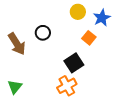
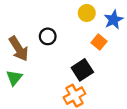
green triangle: (15, 87) -> (14, 78), moved

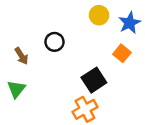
orange square: (99, 42) -> (122, 53), moved
brown arrow: (19, 49) -> (21, 56), size x0.6

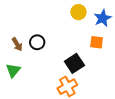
black circle: (54, 42) -> (37, 42), moved
orange square: (122, 53) -> (97, 42), turned -32

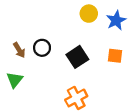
orange square: (97, 42) -> (115, 56), moved
black square: (74, 63) -> (77, 57), moved

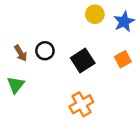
orange square: (115, 56) -> (123, 59), turned -35

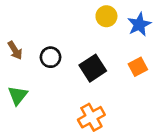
brown arrow: (21, 53) -> (15, 50), moved

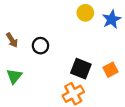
orange square: (138, 67) -> (110, 70), moved
black square: (93, 68) -> (81, 69), moved, turned -35

